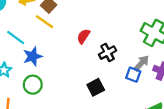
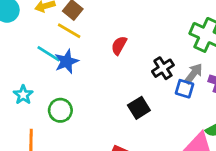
cyan line: (16, 38) -> (49, 54), moved
black cross: (108, 53) -> (163, 68), moved
blue star: (33, 56) -> (67, 62), moved

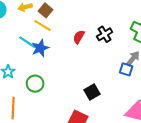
black cross: (163, 68) -> (105, 34), moved
black square: (139, 108) -> (92, 92), moved

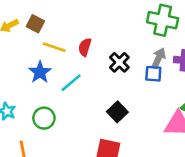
yellow line: (43, 26) -> (54, 47), moved
black cross: (105, 34) -> (119, 62), moved
cyan line: (27, 42) -> (71, 83), moved, turned -60

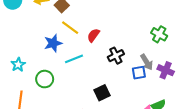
green cross: (163, 20) -> (159, 34), size x0.7
gray arrow: (159, 58) -> (147, 62), turned 105
blue square: (153, 74) -> (139, 73), turned -32

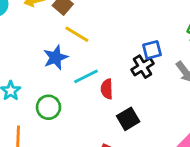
red semicircle: (93, 35) -> (107, 89), moved, turned -32
blue square: (139, 73) -> (152, 50), moved

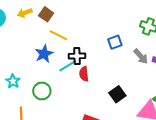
black cross: (142, 67) -> (77, 56), moved, turned 35
black square: (128, 119) -> (117, 94), moved

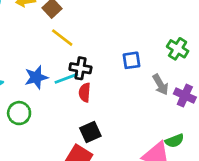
blue star: (44, 54) -> (36, 77), moved
green circle: (42, 91) -> (19, 113), moved
black square: (117, 94) -> (90, 132), moved

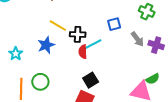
yellow line: (62, 38) -> (58, 26), moved
cyan line: (66, 78) -> (93, 44), moved
green circle: (19, 113) -> (40, 82), moved

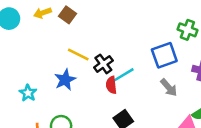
blue square: (114, 24) -> (164, 55), moved, size x1.5
black cross: (78, 34) -> (103, 64), turned -35
gray arrow: (137, 39) -> (169, 88), moved

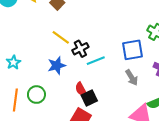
blue star: (65, 80) -> (57, 65), moved
red semicircle: (111, 85) -> (81, 89), moved, turned -32

